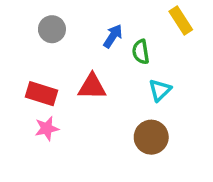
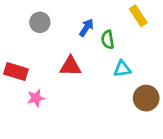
cyan triangle: (160, 90) -> (122, 69), turned 36
red rectangle: (41, 94) -> (16, 71), moved
brown circle: (151, 137) -> (146, 98), moved

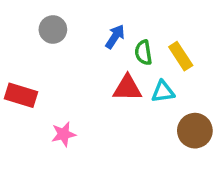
yellow rectangle: (138, 16) -> (181, 56), moved
red triangle: (70, 66) -> (127, 88), moved
pink star: (36, 98) -> (64, 134), moved

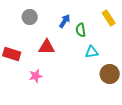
yellow rectangle: (181, 56) -> (109, 18), moved
red triangle: (127, 88) -> (47, 47), moved

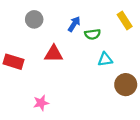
green semicircle: (81, 30) -> (93, 34), turned -88
pink star: (36, 76) -> (41, 103), moved

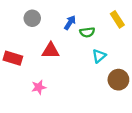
cyan triangle: (105, 59) -> (99, 56), turned -32
pink star: (41, 103) -> (39, 87), moved

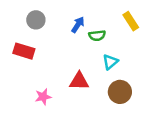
red triangle: (51, 51) -> (79, 81), moved
red rectangle: (13, 58) -> (24, 51), moved
brown circle: (118, 80) -> (120, 92), moved

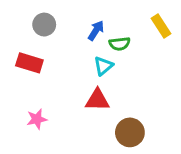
cyan triangle: (110, 62) -> (103, 66), moved
brown circle: (120, 92) -> (130, 132), moved
pink star: (43, 97) -> (37, 119), moved

